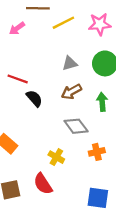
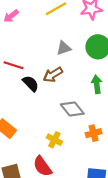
brown arrow: (71, 92) -> (53, 75), moved

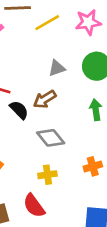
gray diamond: (72, 109) -> (51, 138), moved
yellow cross: (54, 140) -> (47, 175), turned -35

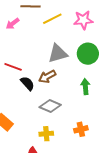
gray triangle: (57, 68) -> (58, 53), size x1.5
gray diamond: (51, 138) -> (50, 106), turned -30

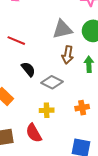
brown arrow: (47, 76) -> (68, 55), moved, turned -54
black semicircle: (27, 83) -> (28, 69), moved

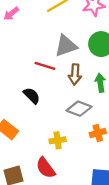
red line: (16, 41) -> (45, 66), moved
gray diamond: (52, 82) -> (79, 109), moved

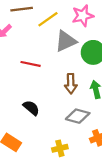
gray triangle: (66, 46) -> (66, 41), moved
red line: (45, 66) -> (31, 64), moved

